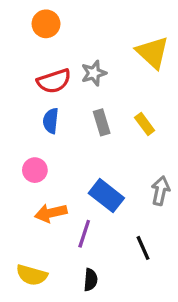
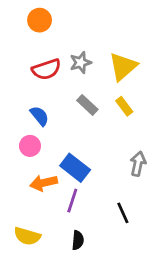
yellow triangle: (153, 52) -> (123, 67), moved, turned 36
blue semicircle: (51, 121) -> (40, 116), moved, turned 135
gray rectangle: (102, 122) -> (87, 105), turned -30
blue rectangle: (106, 196) -> (75, 168), moved

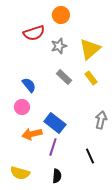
orange circle: (40, 20) -> (61, 15), moved
red semicircle: (46, 69) -> (34, 33), moved

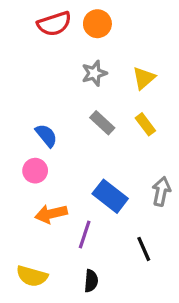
red semicircle: (34, 33) -> (54, 24), moved
yellow triangle: (90, 49) -> (144, 78), size x0.7
blue rectangle: (55, 123) -> (110, 196), moved

